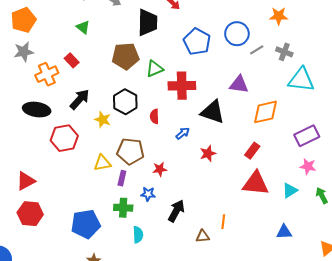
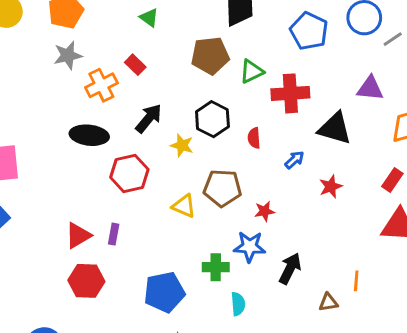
yellow triangle: (102, 163) -> (184, 206), turned 36
purple rectangle: (122, 178) -> (114, 234), moved
blue star: (148, 194) -> (250, 247), size x1.5

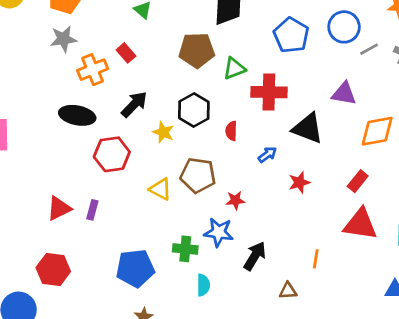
red hexagon: (86, 281) -> (53, 269), moved
orange line: (356, 281) -> (316, 259), moved

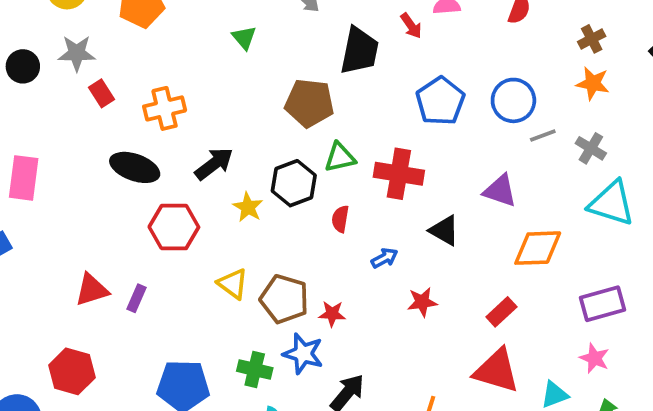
gray star: (63, 39) -> (77, 53), moved
red rectangle: (126, 53) -> (101, 93), moved
green triangle: (234, 68) -> (340, 157), moved
black triangle: (308, 128) -> (444, 230), size x0.7
brown pentagon: (198, 175) -> (284, 299), moved

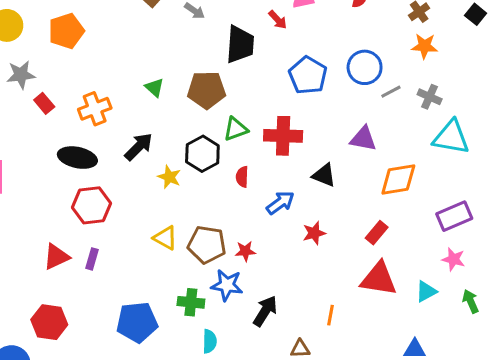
green triangle: (244, 38) -> (155, 87), moved
red hexagon: (174, 227) -> (91, 205), moved
blue arrow: (384, 258) -> (280, 203), size x1.4

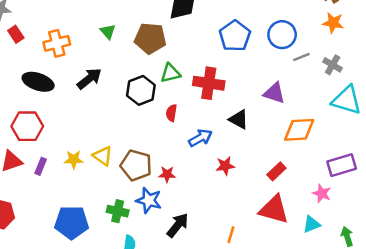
yellow star: (169, 177) -> (74, 160), moved, turned -30
red hexagon: (91, 205) -> (27, 126), moved
pink star: (453, 259) -> (322, 193), moved

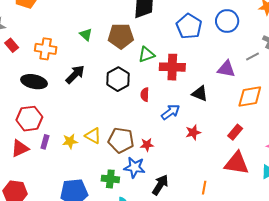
orange cross: (57, 43) -> (46, 49), turned 30
gray line: (301, 57) -> (252, 56), moved
green triangle: (170, 73) -> (146, 55), moved
purple rectangle: (41, 166) -> (45, 142), moved

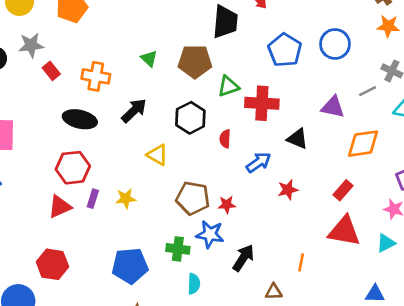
yellow triangle: (93, 136) -> (157, 155), moved

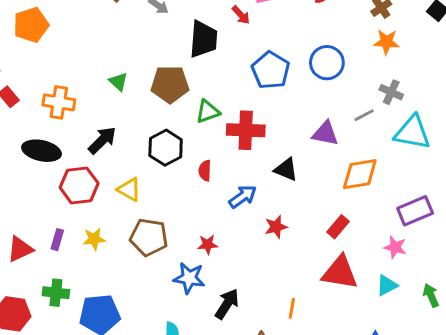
red hexagon: (73, 168) -> (79, 185), moved
brown pentagon: (193, 198) -> (149, 237), moved
green cross: (178, 249) -> (56, 293), moved

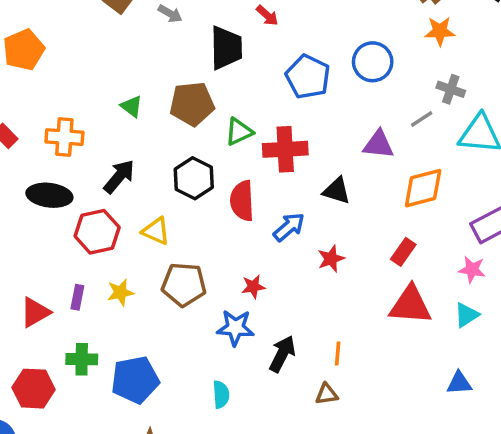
red semicircle: (205, 171) -> (242, 201), size x1.6
orange line: (292, 308) -> (338, 353), moved

